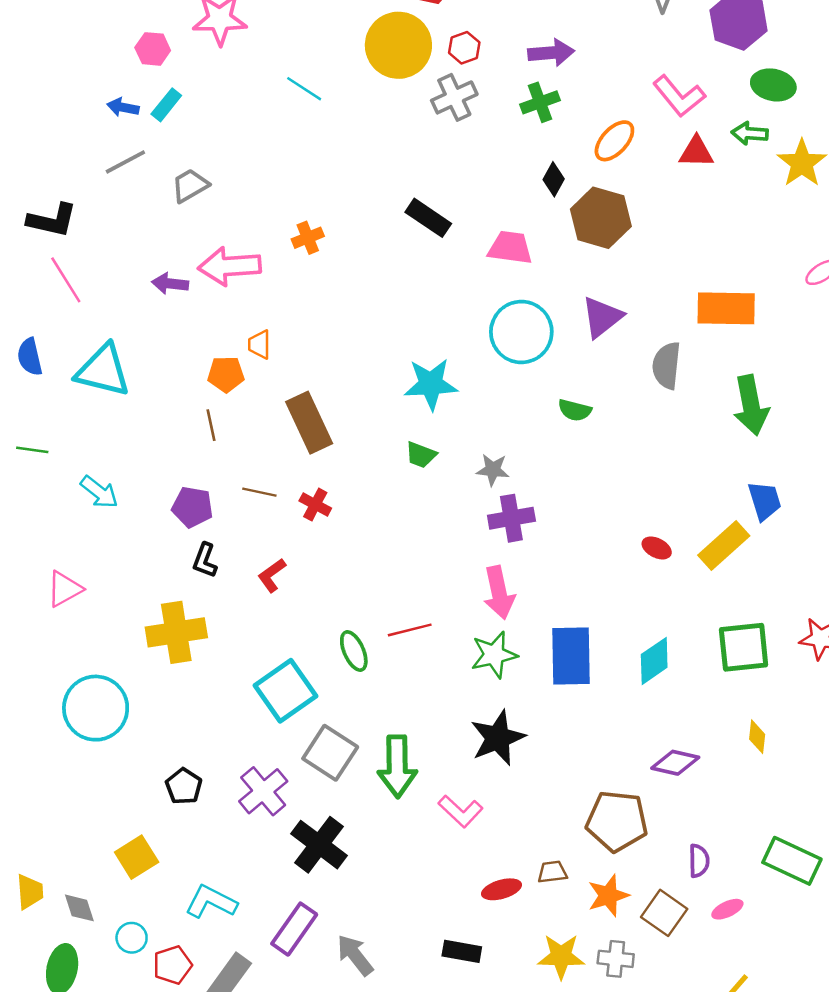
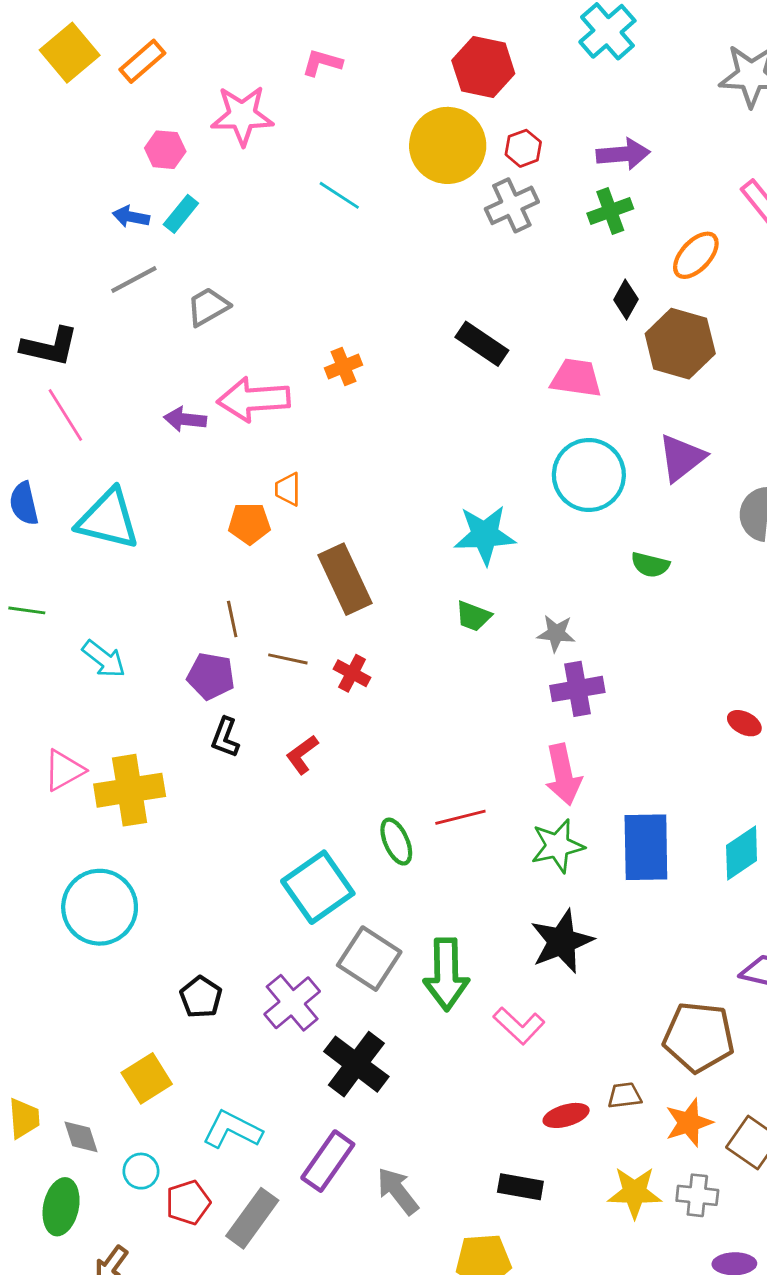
brown line: (211, 425) -> (232, 619), moved
yellow cross: (176, 632) -> (130, 790), moved

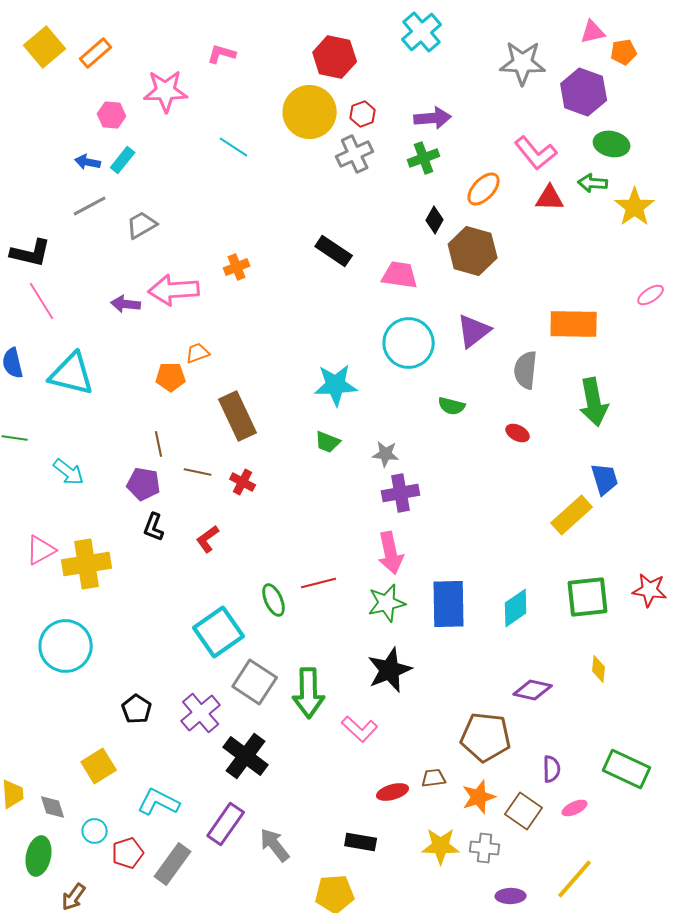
orange trapezoid: (288, 489) -> (198, 353), turned 70
red ellipse: (744, 723) -> (518, 433), moved

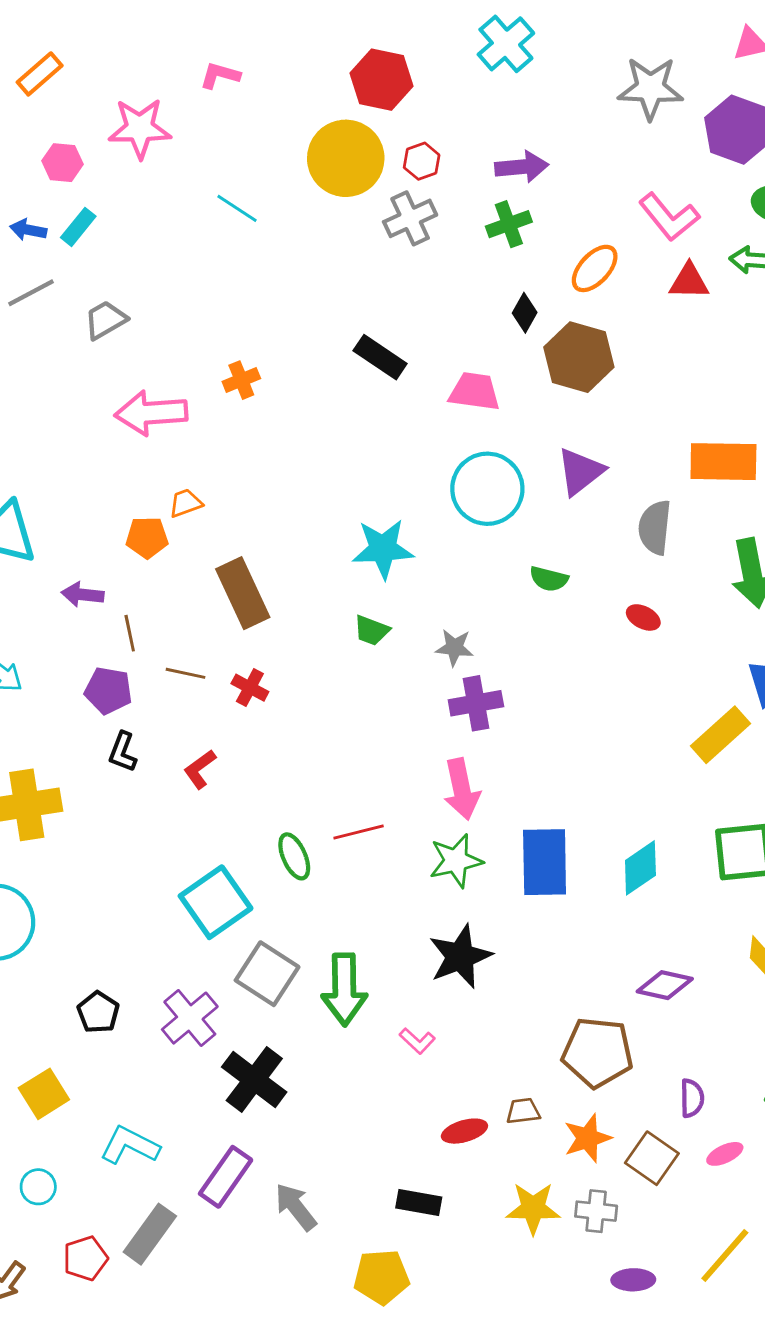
purple arrow: (126, 304) -> (83, 595), moved
pink L-shape: (360, 729) -> (417, 1041), size x0.7
red pentagon: (128, 853) -> (85, 1258), moved

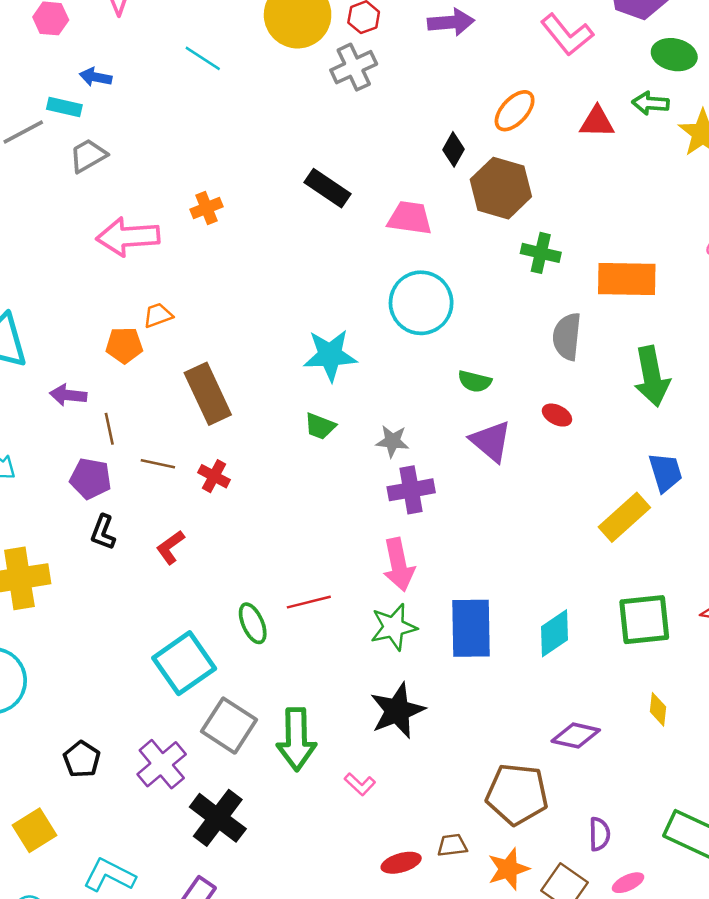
pink L-shape: (669, 217) -> (567, 35), moved
green cross: (509, 224) -> (541, 253), moved, turned 33
cyan rectangle: (78, 227) -> (64, 107), moved, turned 64
blue arrow: (28, 230) -> (96, 77), moved
purple triangle: (580, 472) -> (491, 441), moved, turned -42

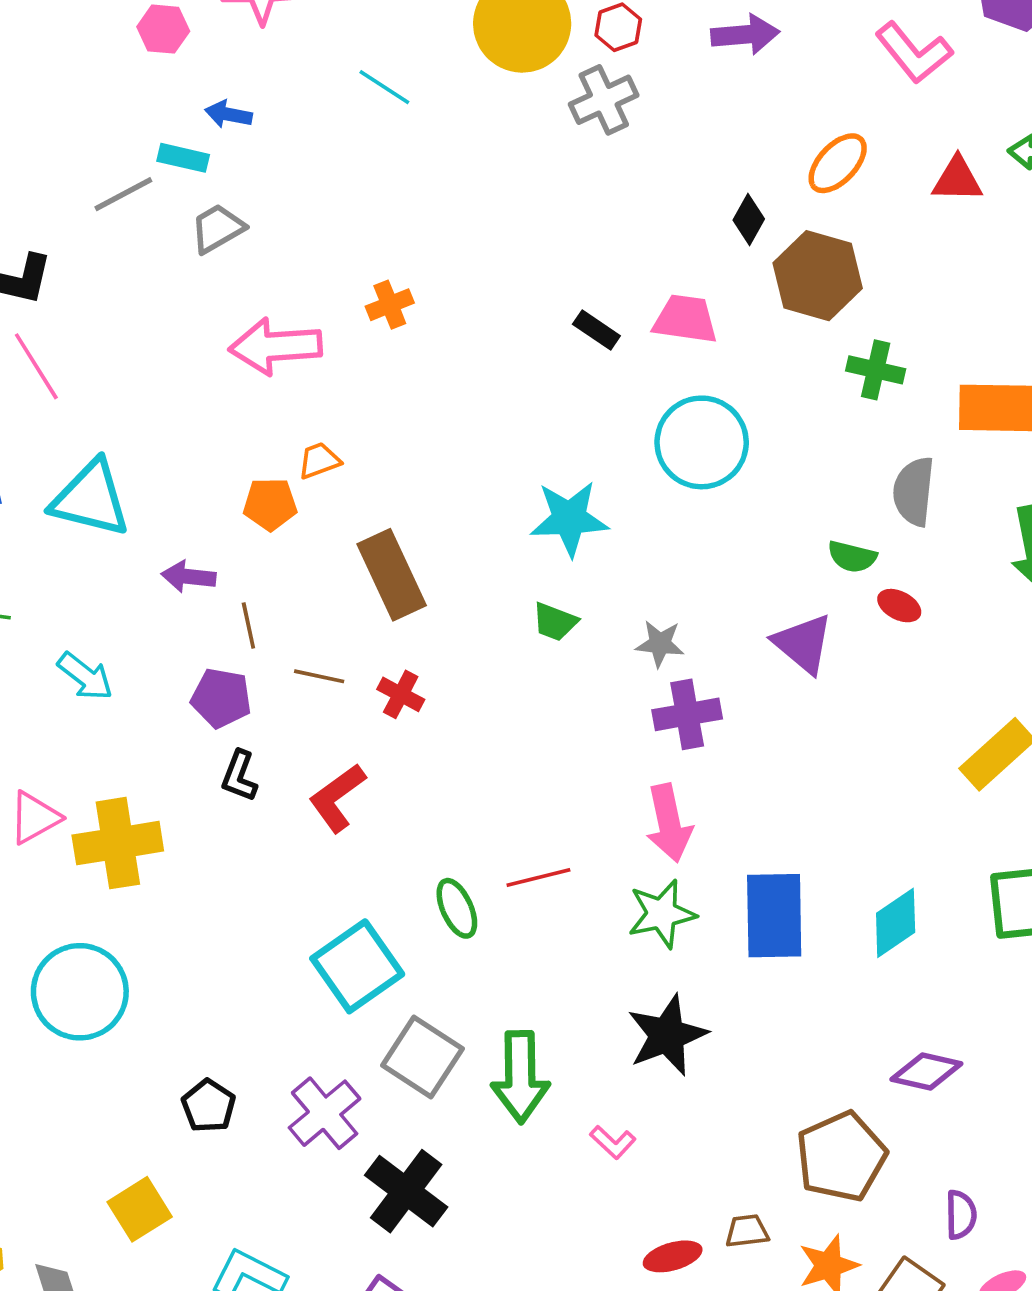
black rectangle: (328, 188) -> (596, 330), moved, size x0.7
green semicircle: (475, 381) -> (852, 557), moved
red L-shape: (170, 547) -> (337, 798), size x1.4
brown pentagon: (517, 794) -> (841, 1157), turned -30

